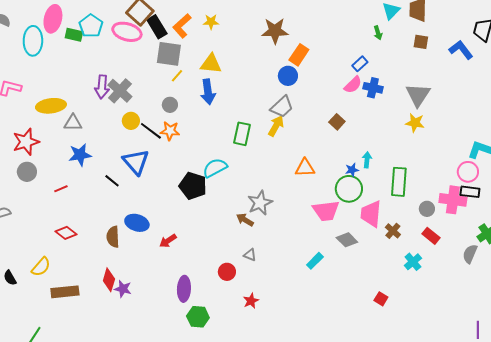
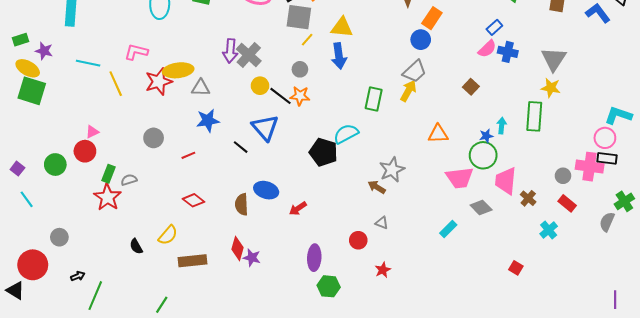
red star: (26, 142) -> (159, 82), moved
green rectangle: (399, 182) -> (534, 116), moved

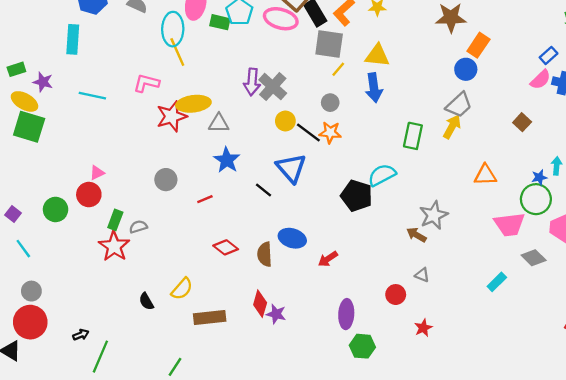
yellow line: (116, 84) -> (177, 52), moved
blue star: (208, 120) -> (227, 160), turned -30
red diamond: (193, 200) -> (226, 247), moved
gray circle: (59, 237) -> (31, 291), moved

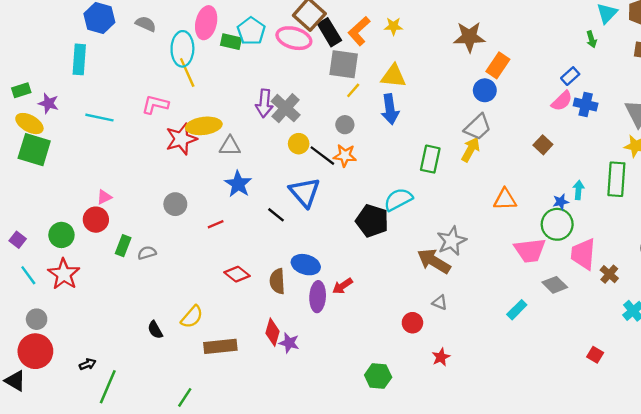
brown arrow: (416, 235) -> (434, 261), size x1.6
red star: (114, 246) -> (64, 274), moved
purple ellipse: (346, 314) -> (318, 297), moved

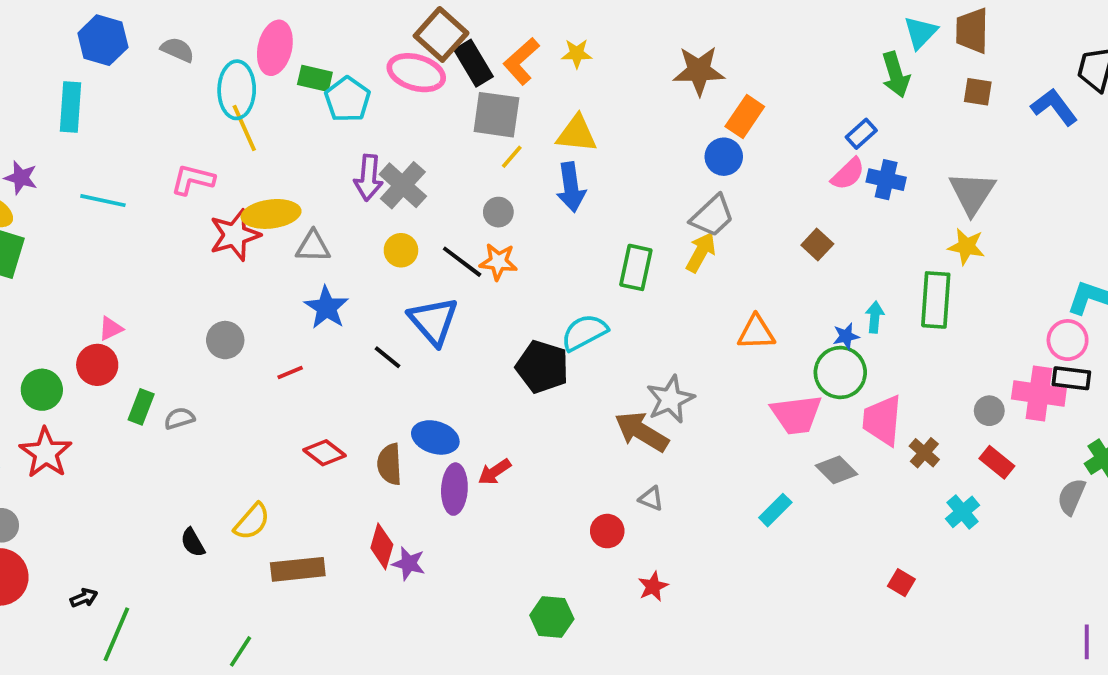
cyan pentagon: (251, 31) -> (347, 99), moved
green arrow: (592, 39) -> (896, 75), size x1.6
yellow circle: (299, 144) -> (401, 250), moved

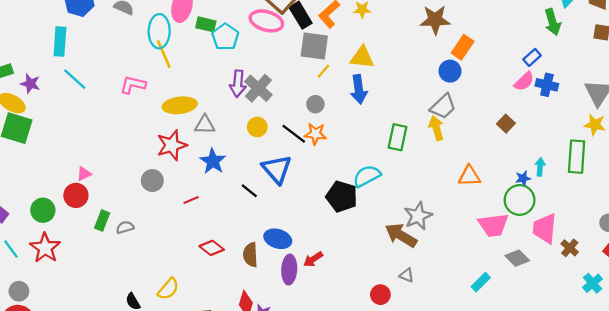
cyan line: (103, 201) -> (75, 79), moved, turned 30
red star: (235, 235) -> (172, 145), moved
yellow arrow: (701, 252) -> (436, 128), turned -45

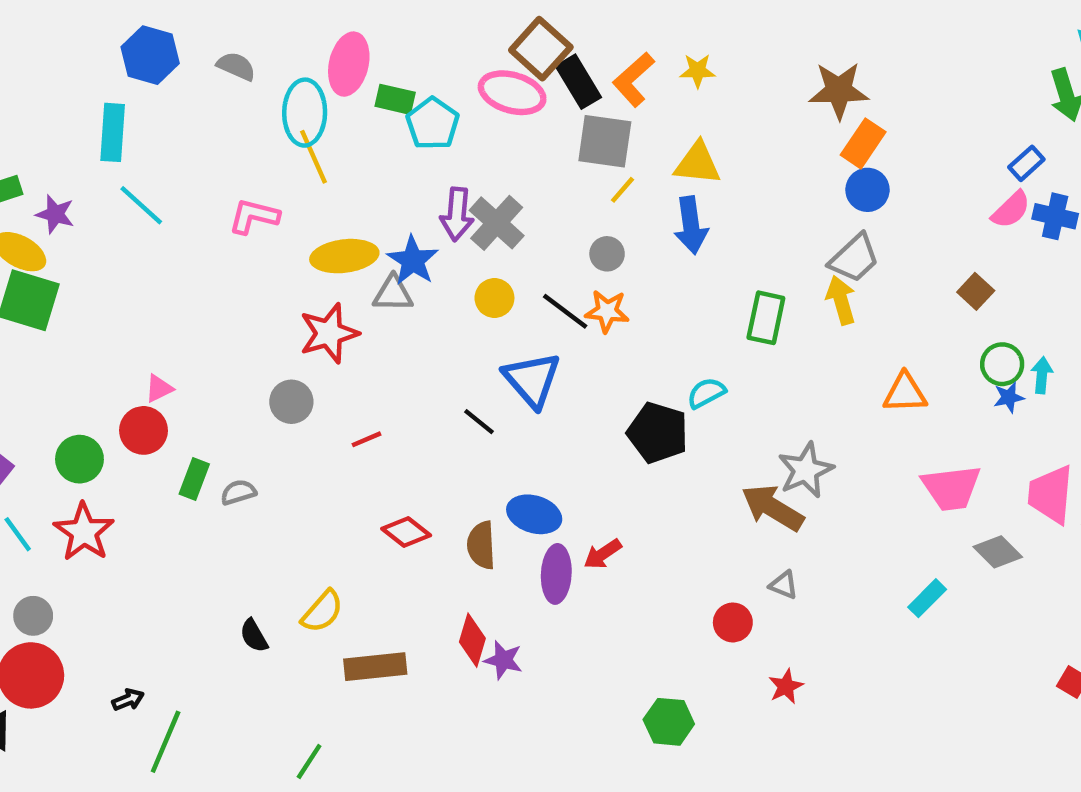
orange rectangle: (463, 47) -> (863, 143), moved
blue star: (213, 161) -> (413, 260), moved
cyan semicircle: (367, 176) -> (706, 393), size x0.7
green circle: (520, 200) -> (1002, 364), moved, size x0.7

